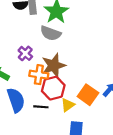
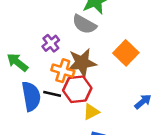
orange square: (88, 95) -> (126, 53), moved
black line: (41, 107) -> (52, 94), moved

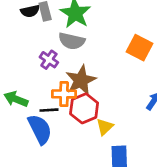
purple cross: (51, 43) -> (49, 60), moved
orange square: (126, 53) -> (139, 48), moved
black line: (52, 94) -> (49, 110), moved

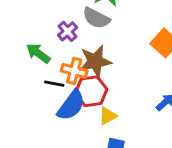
green arrow: (16, 99) -> (38, 53), moved
blue semicircle: (40, 129) -> (71, 105), moved, turned 48

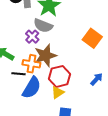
purple cross: (68, 31) -> (32, 37), moved
red hexagon: (91, 91) -> (60, 76), moved

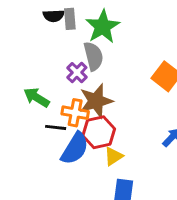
gray semicircle: (43, 26) -> (93, 56), turned -126
red hexagon: (60, 76) -> (99, 132), moved

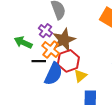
purple cross: (77, 73) -> (45, 31), moved
orange cross: (75, 113) -> (51, 49), turned 36

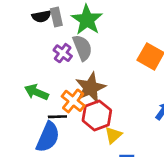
purple cross: (45, 31) -> (63, 53), moved
blue semicircle: (53, 74) -> (48, 137), moved

